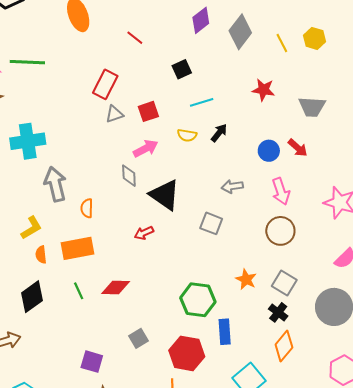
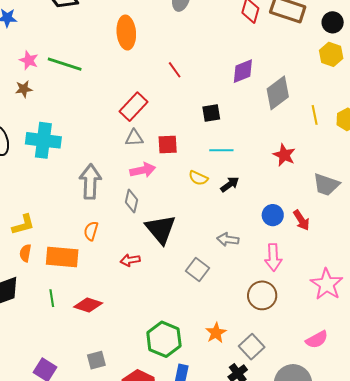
pink arrow: (146, 148) -> (143, 170), moved
gray arrow: (55, 184) -> (90, 182), moved
orange semicircle: (87, 208) -> (91, 231), moved

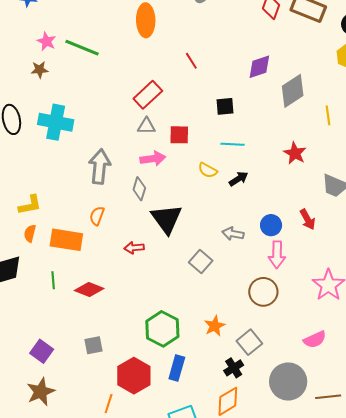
blue circle: (273, 215) -> (271, 225), moved

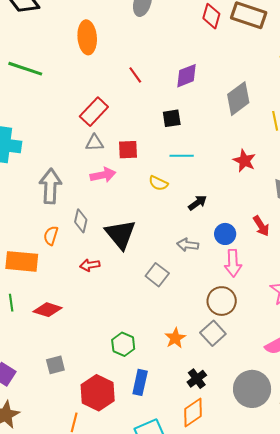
purple diamond: (259, 67) -> (187, 76), moved
black arrow: (239, 179) -> (197, 203), moved
gray diamond: (139, 189) -> (81, 221), moved
green hexagon: (162, 329) -> (123, 344), size x0.7
gray square: (249, 342) -> (213, 333), moved

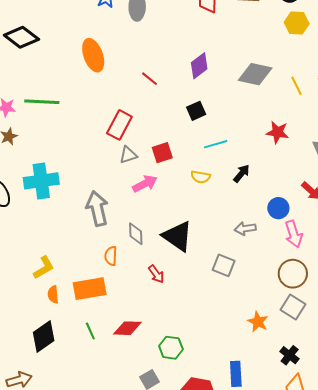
gray diamond: (238, 99) -> (255, 74), turned 64
black arrow: (197, 203) -> (242, 173), moved
red arrow: (90, 265) -> (156, 274), turned -102
green hexagon: (123, 344) -> (171, 348), moved

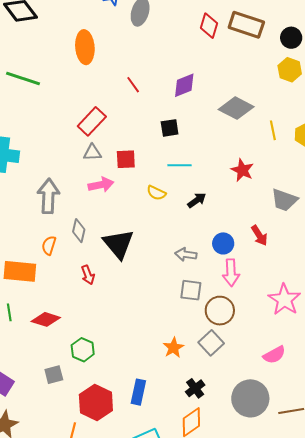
gray square: (224, 265) -> (191, 290), moved, turned -30

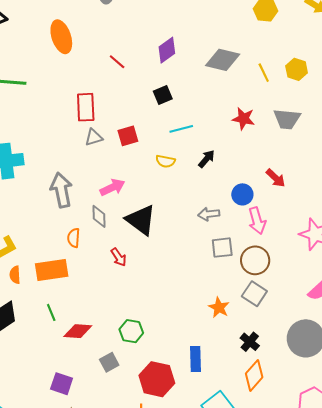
red rectangle: (92, 121) -> (86, 107), turned -32
pink arrow: (101, 185) -> (112, 187), moved
gray trapezoid: (284, 200) -> (287, 119), moved
red diamond: (46, 319) -> (78, 331), moved

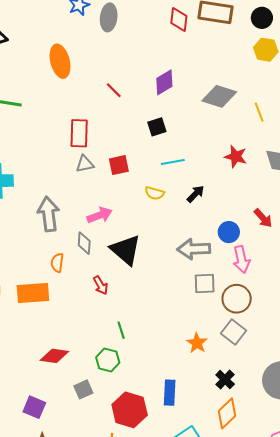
gray arrow: (209, 214) -> (194, 249), size x1.5
green line: (51, 312) -> (121, 330), moved

